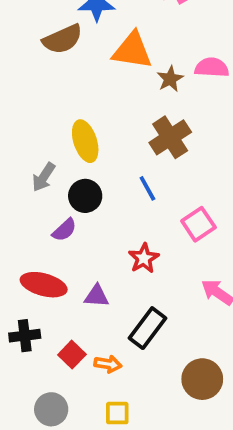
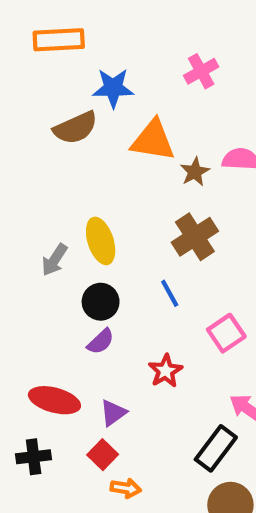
gray arrow: (44, 177) -> (54, 260), moved
purple semicircle: (64, 230) -> (101, 342), moved
purple triangle: (97, 296) -> (113, 413), turned -40
black rectangle: (147, 328) -> (216, 448), moved
red square: (72, 355) -> (103, 455), moved

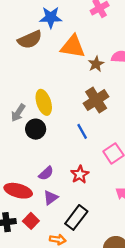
black circle: (101, 302) -> (36, 129), moved
purple semicircle: (101, 342) -> (46, 173), moved
black rectangle: (216, 448) -> (76, 217), moved
red square: (103, 455) -> (31, 221), moved

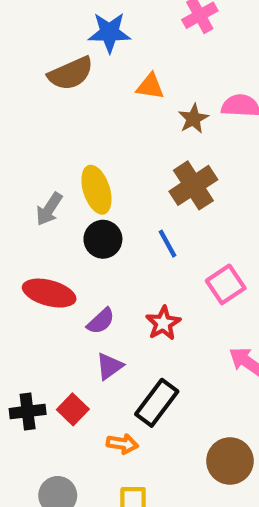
orange triangle: (73, 47) -> (150, 86), size x0.6
black circle: (36, 129) -> (103, 239), moved
red ellipse: (18, 191) -> (49, 293), moved

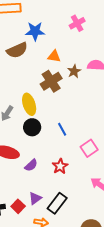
brown cross: (193, 185) -> (51, 81), moved
purple triangle: (109, 366) -> (35, 198), moved

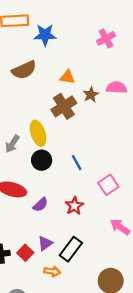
pink cross: (77, 23) -> (106, 38), moved
blue star: (35, 31) -> (45, 35), moved

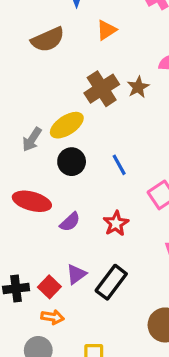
orange triangle: (67, 77) -> (106, 30), moved, turned -42
brown star: (91, 95) -> (138, 87), moved
yellow ellipse: (38, 133) -> (67, 125), turned 75
orange arrow: (52, 271) -> (53, 317), moved

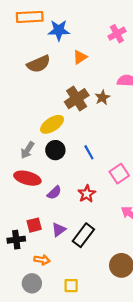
gray arrow: (32, 139) -> (27, 150), moved
red square: (49, 287) -> (34, 225), moved, turned 32

